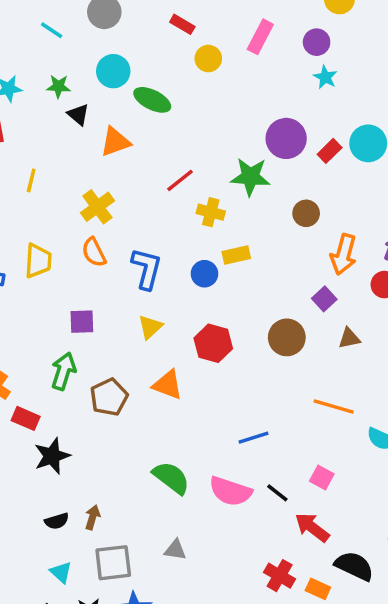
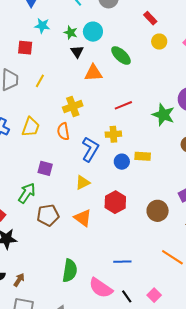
cyan circle: (113, 71) -> (93, 32), moved
yellow cross: (211, 212) -> (113, 134), moved, turned -35
green semicircle: (171, 478) -> (70, 271), turned 45

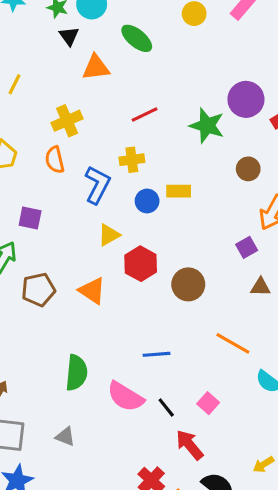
yellow triangle: (83, 183) -> (109, 235), moved
brown circle: (158, 211) -> (188, 284), moved

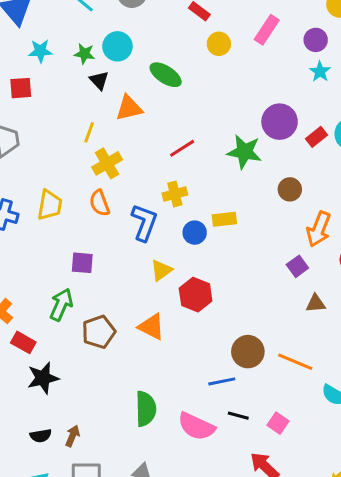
yellow line: (14, 84) -> (89, 132), moved
brown circle: (188, 284) -> (248, 352), moved
black line: (166, 407) -> (238, 416), moved, turned -30

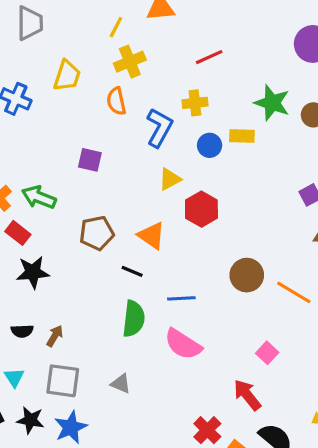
green star: (244, 152) -> (272, 103), moved
yellow trapezoid: (50, 205) -> (67, 76), moved
green arrow: (61, 305) -> (39, 197), moved, turned -100
blue line: (222, 381) -> (181, 298), moved
black line: (238, 416) -> (132, 271), moved

